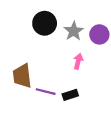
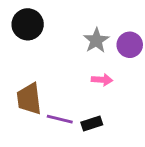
black circle: (45, 23) -> (28, 24), moved
pink arrow: (78, 61) -> (102, 80), turned 80

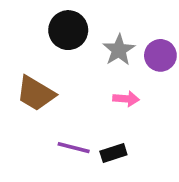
black circle: (28, 24) -> (68, 30), moved
brown trapezoid: (29, 99) -> (36, 93), moved, turned -52

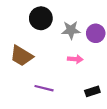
gray star: (119, 50) -> (71, 30), turned 30
black rectangle: (113, 153) -> (92, 91), moved

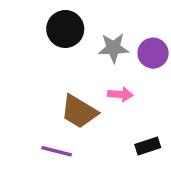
brown trapezoid: (21, 56) -> (79, 112), moved
purple line: (44, 88) -> (57, 151), moved

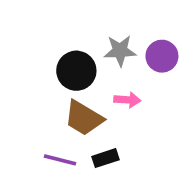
black circle: (65, 29) -> (76, 71), moved
black rectangle: (148, 146) -> (105, 158), moved

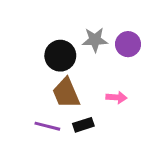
pink arrow: (127, 100) -> (116, 97), moved
brown trapezoid: (84, 118) -> (66, 93), turned 36

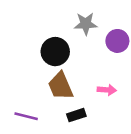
gray star: (95, 40) -> (86, 24), moved
purple line: (47, 126) -> (26, 116), moved

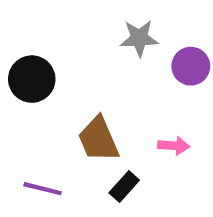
black circle: (55, 52) -> (32, 79), moved
black rectangle: (76, 115) -> (124, 187), turned -30

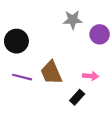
black rectangle: (124, 187) -> (77, 97), moved
purple line: (43, 189) -> (22, 77), moved

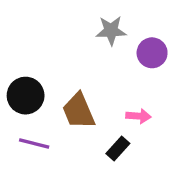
black circle: (16, 41) -> (26, 96), moved
purple line: (22, 77) -> (34, 143), moved

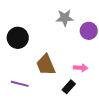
black circle: (26, 96) -> (18, 38), moved

